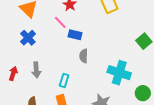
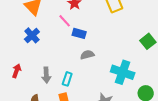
gray semicircle: (84, 56) -> (87, 55), turned 72
gray arrow: (36, 70) -> (46, 75), moved

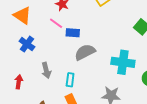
gray semicircle: (87, 55) -> (85, 52), size x1.5
gray arrow: (46, 75) -> (46, 70), moved

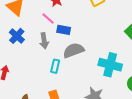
gray arrow: (46, 70) -> (44, 41), moved
cyan rectangle: (70, 80) -> (55, 66), moved

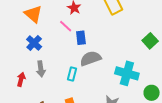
blue rectangle: (64, 30) -> (81, 38), turned 72
gray arrow: (44, 41) -> (41, 69), moved

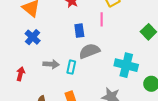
pink line: (66, 26) -> (102, 19), moved, turned 48
gray arrow: (41, 69) -> (51, 64), moved, turned -77

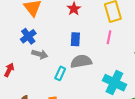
pink line: (102, 19) -> (109, 37), moved
gray arrow: (51, 64) -> (40, 54), moved

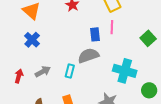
blue rectangle: (75, 39) -> (95, 34), moved
gray arrow: (40, 54) -> (43, 72), moved, turned -35

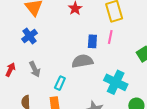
cyan rectangle: (70, 71) -> (60, 83), moved
gray arrow: (43, 72) -> (35, 69), turned 84

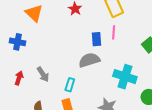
blue cross: (30, 36) -> (18, 42), moved, turned -35

